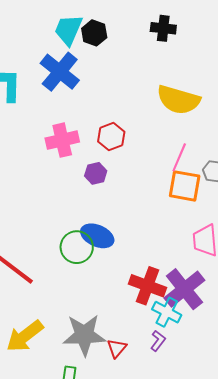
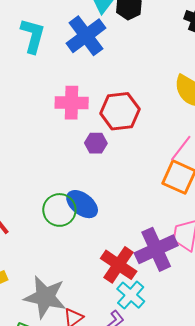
red hexagon: (111, 137) -> (120, 111), size x1.4
purple cross: (184, 289) -> (156, 249), moved

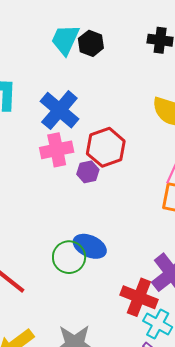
blue cross: (86, 36) -> (59, 110), moved
purple hexagon: (96, 143) -> (88, 172), moved

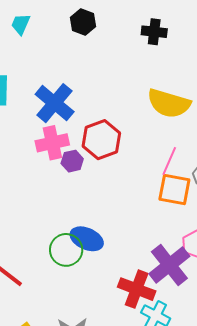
cyan trapezoid: (65, 40) -> (21, 24), moved, size x0.7
black hexagon: (91, 43) -> (83, 22), moved
purple hexagon: (88, 172) -> (72, 161), moved

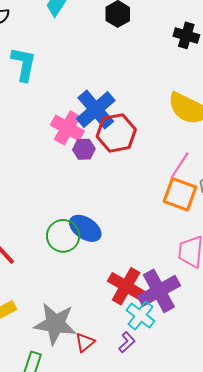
blue cross: (55, 103) -> (96, 110), moved
pink cross: (52, 143) -> (67, 128), turned 32
purple cross: (169, 265) -> (159, 291), moved

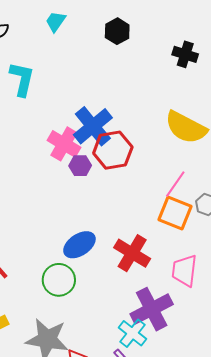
blue ellipse: (85, 228) -> (79, 245), turned -68
green circle: (63, 236) -> (59, 280), moved
red cross: (126, 286) -> (132, 253), moved

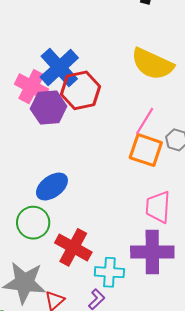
purple hexagon: (80, 166) -> (49, 108), size x1.6
red cross: (132, 253) -> (73, 247), moved
purple cross: (152, 309) -> (152, 252), moved, turned 30
cyan cross: (132, 333) -> (109, 272), turned -32

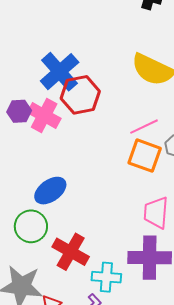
pink cross: (31, 87) -> (44, 115), moved
purple hexagon: (49, 108) -> (19, 111), moved, size x0.7
pink line: (145, 121) -> (144, 127), turned 32

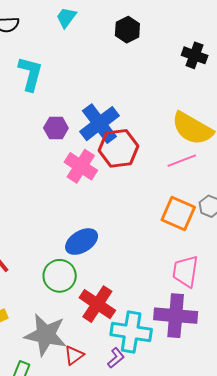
purple hexagon: (19, 111) -> (56, 128), moved
pink line: (144, 127) -> (182, 161), moved
cyan cross: (106, 277) -> (131, 332), size x1.4

